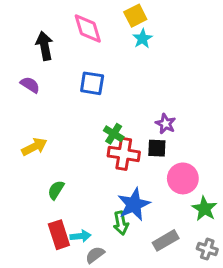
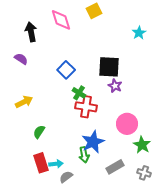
cyan star: (142, 39) -> (139, 33), moved
blue square: (92, 83) -> (66, 70), moved, turned 36
black square: (157, 148) -> (109, 67), moved, size x1.6

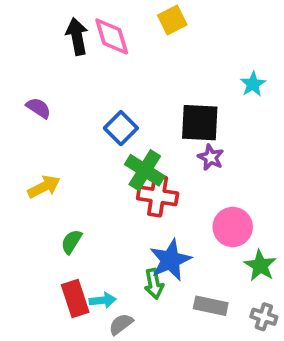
black arrow: (31, 32) -> (77, 36), moved
cyan star: (139, 33) -> (253, 84), moved
green cross: (79, 93) -> (145, 170), size x1.5
gray rectangle: (115, 167) -> (211, 306), turned 42

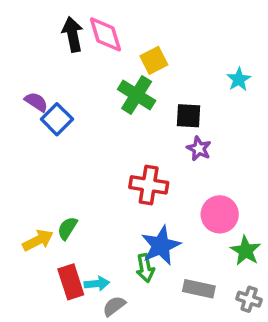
yellow square: (172, 20) -> (154, 60), moved
black square: (200, 123) -> (189, 116), size x0.7
blue square: (121, 128) -> (57, 119), moved
green cross: (145, 170) -> (137, 95), moved
yellow arrow: (44, 187) -> (38, 240), moved

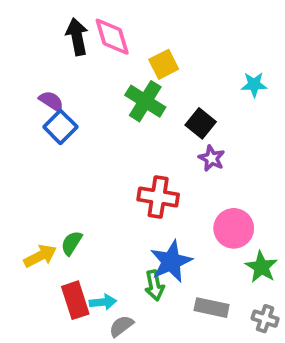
cyan star: (239, 79) -> (254, 85), turned 30
purple semicircle: (36, 102) -> (51, 101), moved
black square: (189, 116) -> (201, 123), turned 36

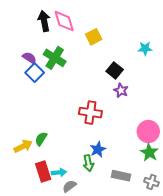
green cross: (145, 101) -> (55, 58), moved
pink circle: (234, 228) -> (148, 131), moved
blue star: (171, 262) -> (98, 149), size x0.7

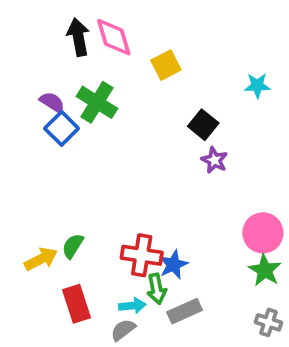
red cross: (90, 113) -> (142, 255), moved
cyan arrow: (59, 173) -> (132, 306), moved
gray rectangle: (121, 176) -> (185, 311), moved, turned -36

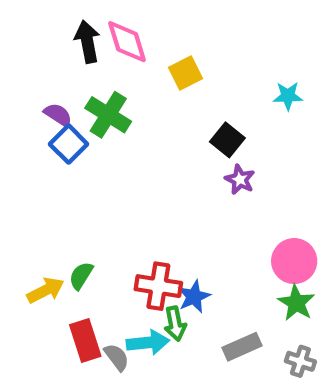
cyan arrow: (132, 306) -> (148, 343), size x1.4
gray rectangle: (185, 311) -> (242, 347), moved
gray semicircle: (123, 330) -> (117, 357), moved, turned 90

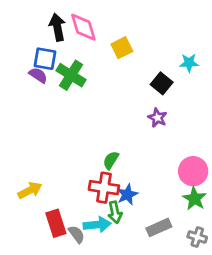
black square: (227, 140) -> (162, 83), moved
blue square: (69, 144) -> (45, 59), moved, turned -35
green semicircle: (81, 276) -> (111, 160), moved

